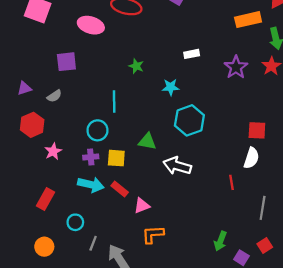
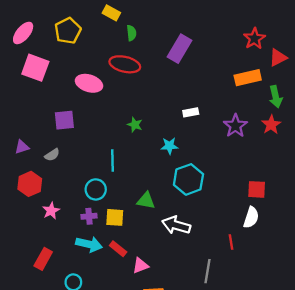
gray line: (263, 208) -> (207, 271), moved

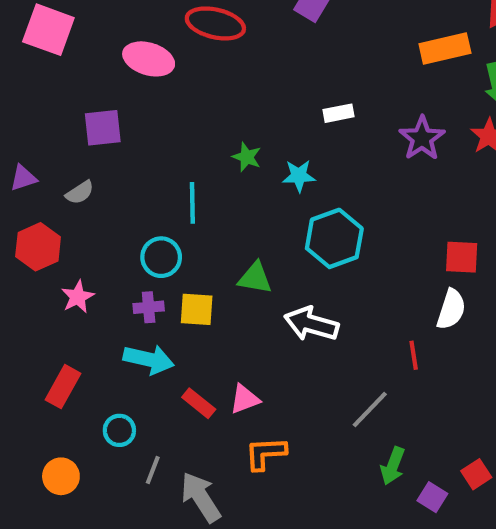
green star: (135, 125) -> (247, 157), moved
red rectangle: (118, 249) -> (199, 403), moved
gray line: (207, 271) -> (370, 410), turned 35

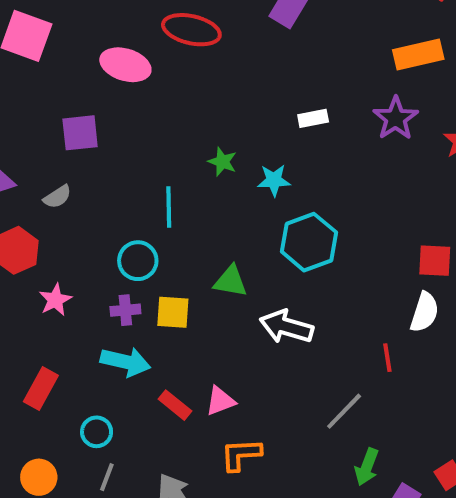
purple star: (422, 138) -> (396, 118), moved
gray line: (153, 470) -> (107, 477), moved

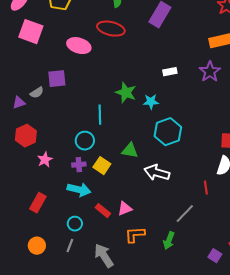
green star: (222, 162) -> (126, 93), size x1.5
gray semicircle: (57, 197) -> (37, 93), moved
yellow square: (173, 312) -> (102, 166), turned 30
cyan circle: (97, 432) -> (75, 224), moved
green arrow: (367, 467) -> (169, 241), moved

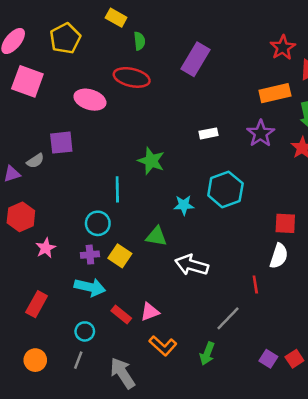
cyan star: (151, 102) -> (184, 205), moved
cyan hexagon: (168, 132) -> (225, 189), moved
orange L-shape: (135, 235) -> (163, 346), turned -135
purple square: (215, 256) -> (268, 359), moved

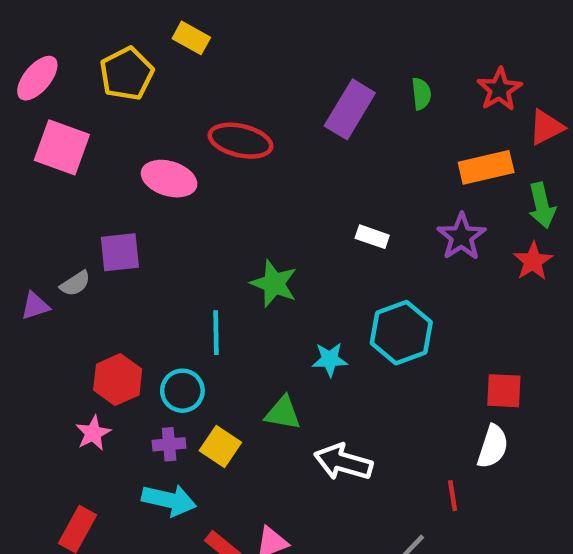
yellow rectangle: (116, 18) -> (191, 38), moved
green semicircle: (139, 41) -> (421, 94), moved
white rectangle: (208, 133) -> (372, 237), turned 30
red hexagon: (21, 217) -> (118, 380), moved

